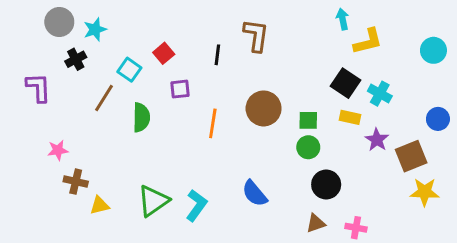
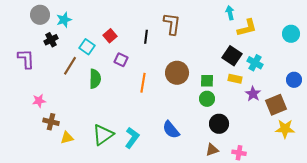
purple square: (180, 89) -> (121, 60), turned 32

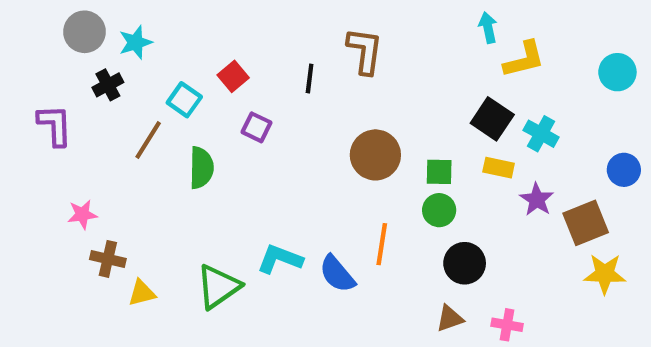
orange line: (143, 83) -> (382, 244), moved
blue semicircle: (171, 130) -> (337, 274), moved
cyan L-shape: (132, 138) -> (280, 259), moved, turned -105

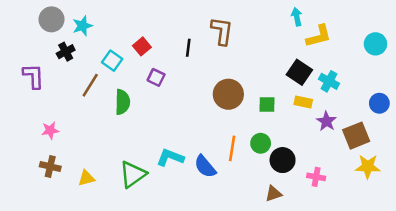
green circle: (439, 210) -> (261, 143), moved
brown cross: (108, 259) -> (50, 166), moved
pink cross: (507, 325) -> (316, 177), moved

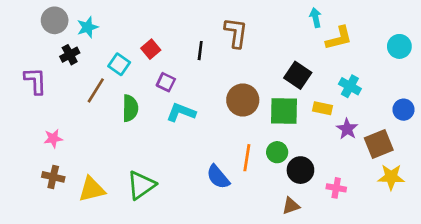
black square: (299, 72) -> (298, 75), moved
green square: (267, 105) -> (284, 111), size x1.6
cyan L-shape: (170, 157) -> (181, 112), moved
yellow triangle: (86, 178) -> (92, 189), size x1.5

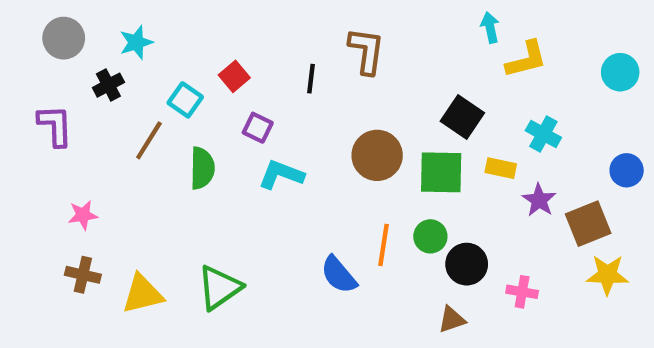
gray circle: (55, 20) -> (64, 38), moved

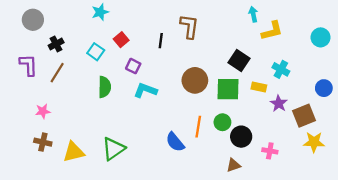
cyan star: (136, 42) -> (100, 12), moved
brown line: (149, 140) -> (57, 73), moved

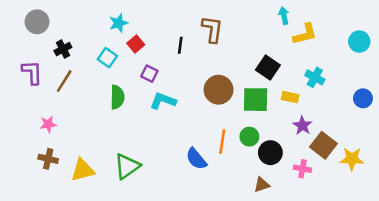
cyan star: (100, 12) -> (119, 23), moved
purple star: (279, 104) -> (302, 126), moved
brown square: (304, 116) -> (323, 145), moved, turned -30

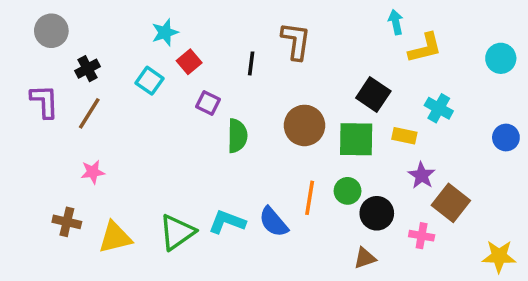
green semicircle: (117, 97) -> (237, 136), moved
cyan L-shape: (163, 101) -> (227, 222), moved
pink star: (48, 124) -> (93, 172), moved
yellow star: (352, 159) -> (499, 256), moved

